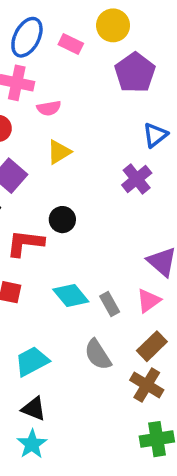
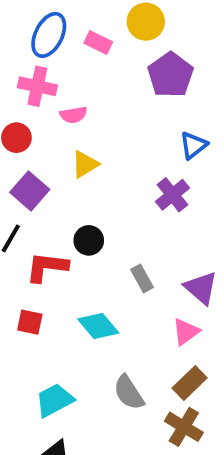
gray rectangle: (110, 304) -> (142, 278), moved

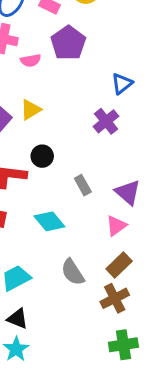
purple pentagon: (171, 75) -> (68, 43), moved
yellow triangle: (85, 164) -> (31, 110), moved
brown cross: (184, 427) -> (115, 298), turned 32

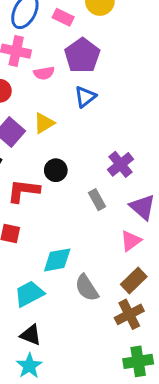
blue triangle: (122, 84) -> (85, 97), moved
purple cross: (106, 121) -> (120, 164), moved
cyan diamond: (49, 221) -> (57, 260), moved, turned -60

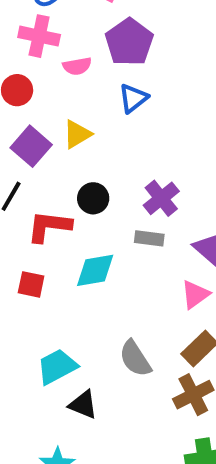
purple cross: (120, 164) -> (161, 198), moved
gray rectangle: (97, 200) -> (149, 238), turned -54
cyan diamond: (57, 260) -> (95, 270), moved
black triangle: (31, 335) -> (83, 405), moved

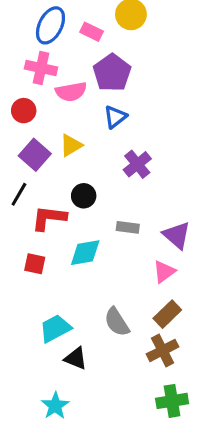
pink semicircle: (77, 66) -> (71, 92), size x1.4
purple cross: (161, 198) -> (137, 164), moved

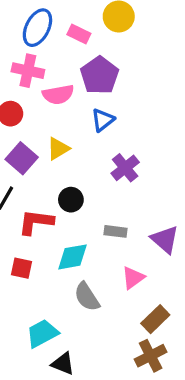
pink triangle: (164, 272) -> (133, 278), moved
gray semicircle: (117, 322) -> (87, 297), moved

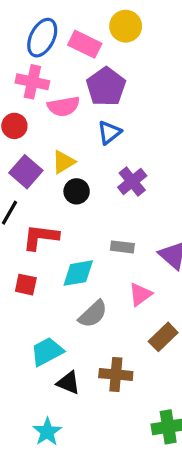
pink rectangle: (79, 34) -> (85, 44), size x1.4
black circle: (71, 200) -> (77, 191), moved
gray semicircle: (87, 297) -> (93, 314), turned -100
brown cross: (151, 356) -> (116, 375), moved, turned 32

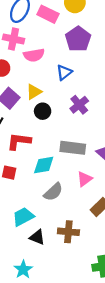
purple pentagon: (106, 87) -> (78, 39), moved
gray rectangle: (122, 247) -> (73, 148), size x1.6

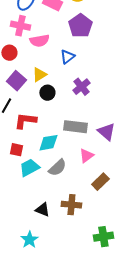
cyan trapezoid: (23, 217) -> (29, 168), moved

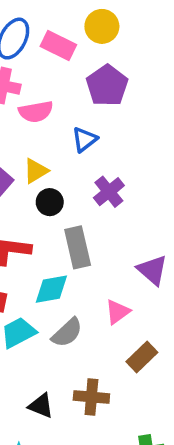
gray rectangle: (75, 127) -> (78, 247), moved, turned 70

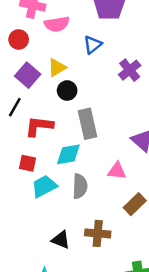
purple cross: (109, 192) -> (130, 70), moved
pink triangle: (118, 312) -> (117, 171), turned 42
gray semicircle: (67, 333) -> (80, 186), turned -45

